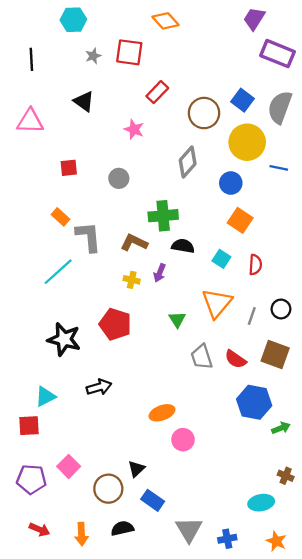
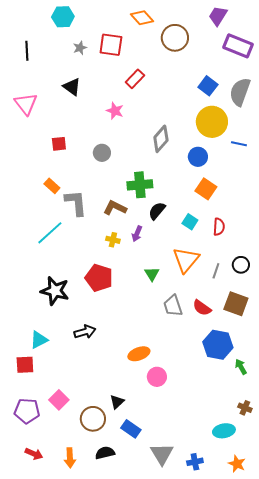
brown circle: (204, 113) -> (175, 38), moved
pink triangle: (30, 121) -> (26, 104), turned 50
black semicircle: (183, 246) -> (157, 211), turned -60
green arrow: (281, 428) -> (241, 367), turned -98

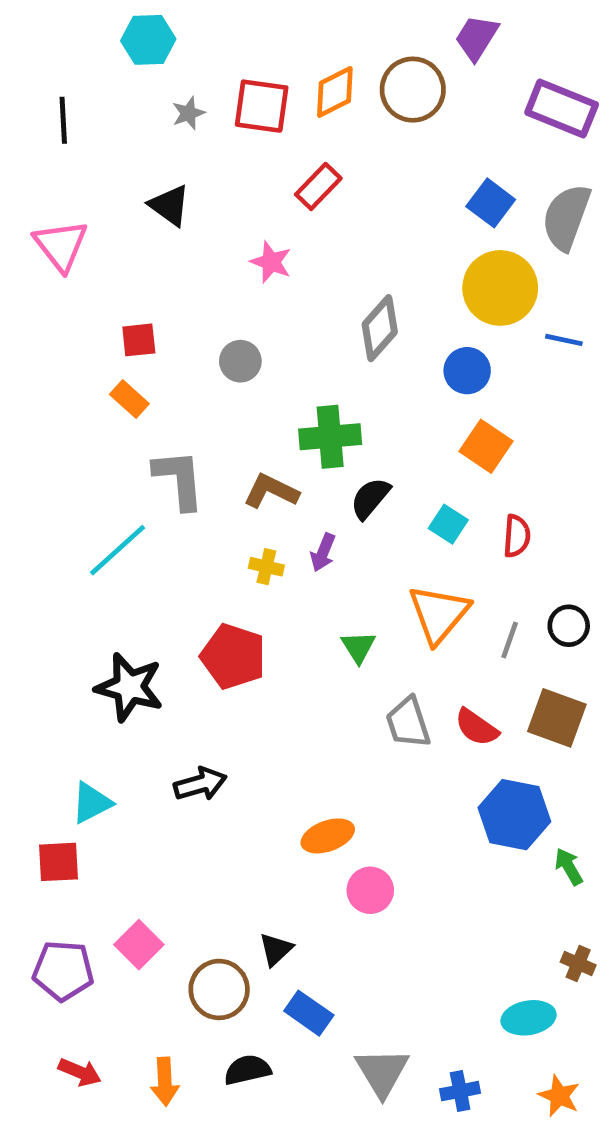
purple trapezoid: (218, 16) -> (477, 38), moved
orange diamond: (142, 18) -> (335, 92), moved, turned -75
orange rectangle: (52, 186) -> (129, 399), moved

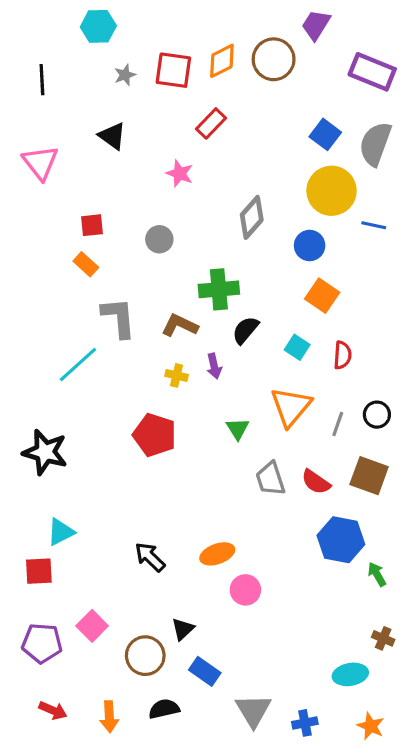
purple arrow: (323, 553) -> (214, 366), turned -35
black star: (129, 687) -> (45, 452), moved
black arrow: (200, 784) -> (150, 557), moved, turned -120

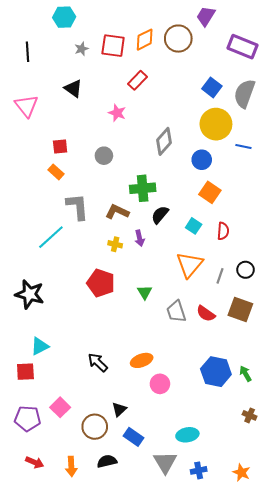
green triangle: (238, 429) -> (145, 292), moved
blue hexagon: (341, 540) -> (216, 372), moved
cyan ellipse: (350, 674) -> (187, 435), moved

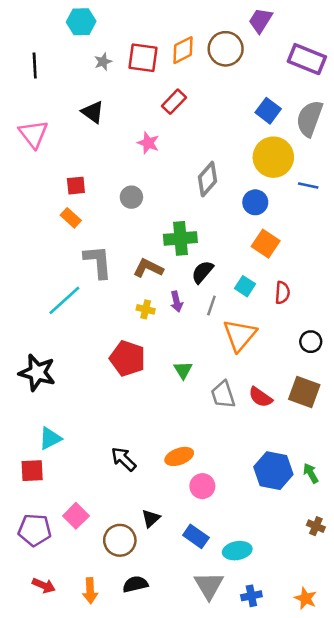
gray line: (220, 276) -> (211, 306), moved
blue rectangle: (133, 437) -> (196, 536), moved

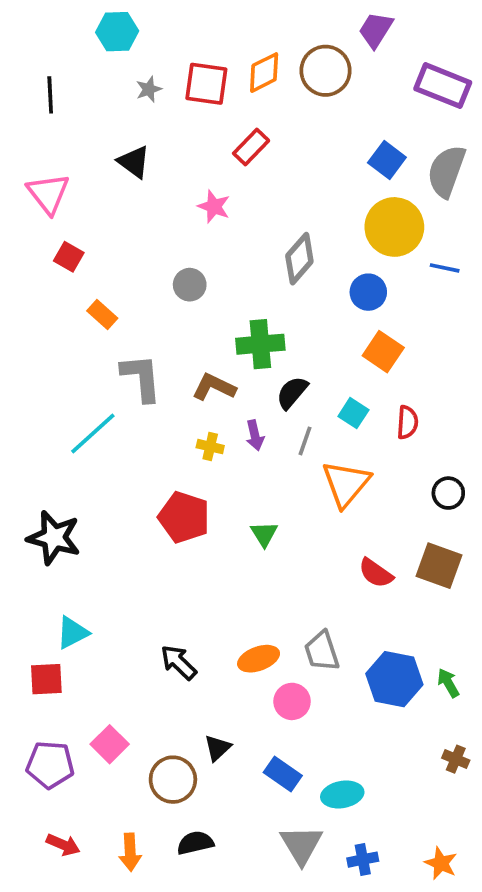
red square: (76, 186) -> (69, 257), moved, turned 36
gray trapezoid: (223, 395) -> (322, 651), moved

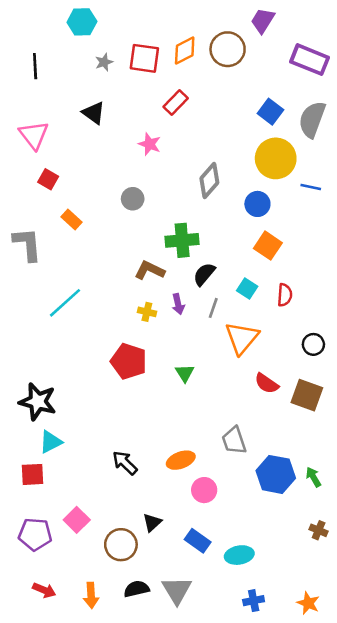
gray L-shape: (141, 378) -> (27, 244), moved
black star: (54, 538) -> (38, 402), moved
red semicircle: (376, 573) -> (267, 383), moved
gray trapezoid: (322, 651) -> (234, 441), moved
gray triangle: (301, 845) -> (177, 590), moved

